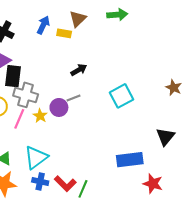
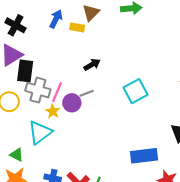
pink line: (19, 119) -> (57, 92), moved
cyan triangle: (36, 158) -> (40, 132), moved

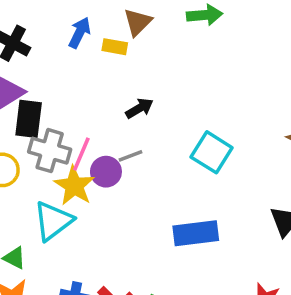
cyan square: (135, 91) -> (212, 152), turned -30
yellow star: (53, 111) -> (74, 186), size x1.6
blue rectangle: (144, 156) -> (196, 233), moved

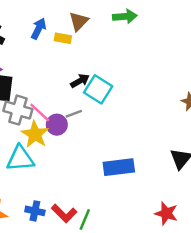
cyan square: (212, 152) -> (98, 89), moved
pink line: (81, 154) -> (40, 112), turned -70
cyan triangle: (53, 221) -> (20, 159), turned 32

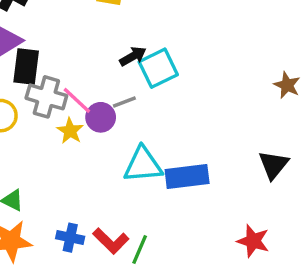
cyan square: (98, 89) -> (158, 68), turned 32
yellow star: (35, 134) -> (70, 131), size x0.7
cyan triangle: (20, 159) -> (143, 165), moved

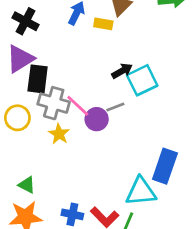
yellow star: (70, 131) -> (59, 134), moved
cyan triangle: (143, 165) -> (141, 192), moved
blue rectangle: (187, 177) -> (165, 166), turned -64

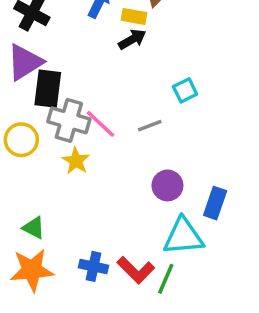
black arrow: (122, 71) -> (132, 39), moved
cyan square: (142, 80) -> (185, 90), size x0.6
purple circle: (97, 119) -> (167, 185), moved
blue rectangle: (165, 166) -> (215, 203), size x0.7

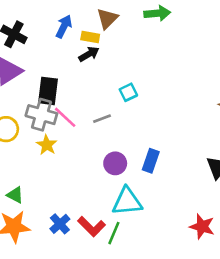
black rectangle: (48, 89) -> (48, 91), moved
blue rectangle: (215, 203) -> (151, 161), moved
blue cross: (94, 266) -> (60, 224), turned 36

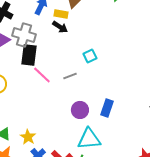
black arrow: (89, 54) -> (60, 27), turned 63
gray cross: (41, 115) -> (24, 35), moved
yellow star: (47, 145) -> (28, 137), moved

